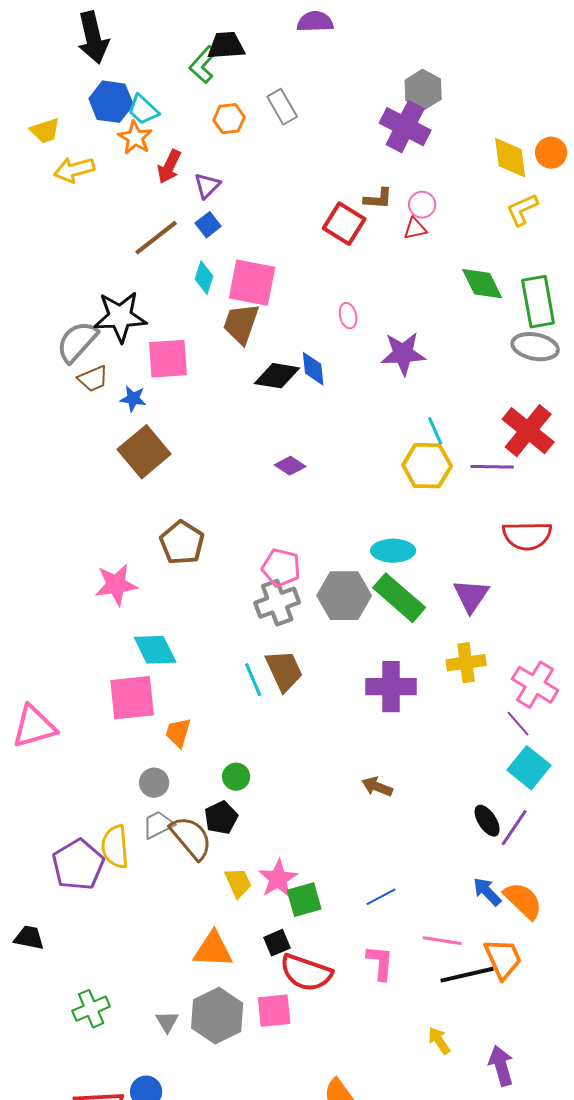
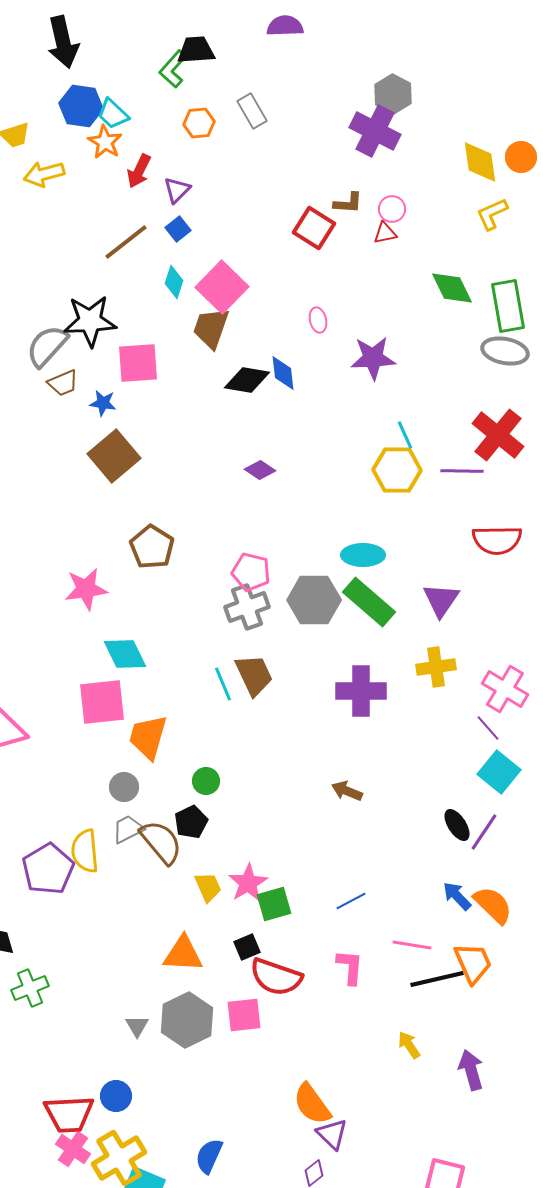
pink square: (252, 283) -> (222, 287), turned 33
orange trapezoid: (178, 733) -> (148, 737), size x1.5
green cross: (91, 1009) -> (30, 988), moved

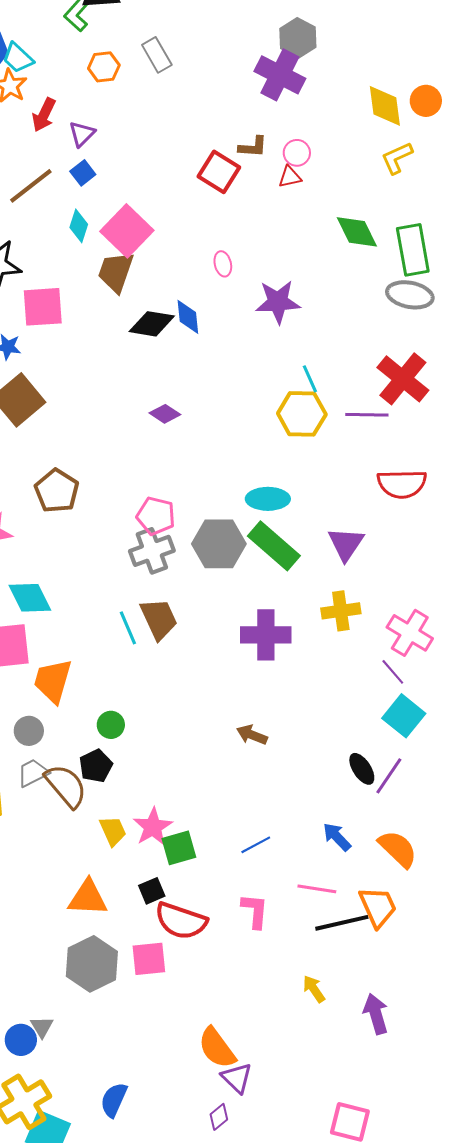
blue arrow: (457, 896) -> (337, 837), moved
gray triangle: (137, 1026) -> (42, 1027), moved

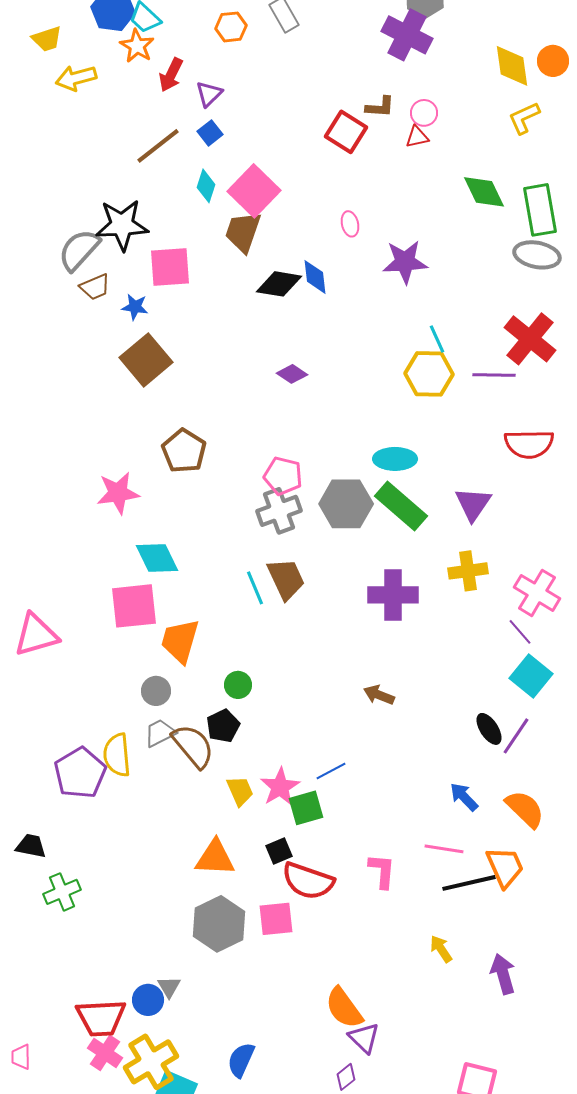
blue line: (256, 845) -> (331, 771), moved

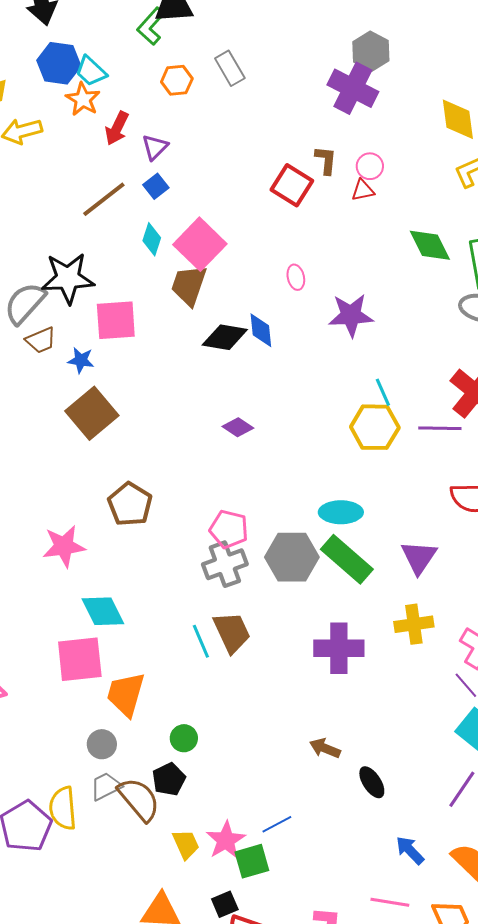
brown L-shape: (380, 107) -> (326, 160), turned -88
black ellipse: (489, 729) -> (372, 782), moved

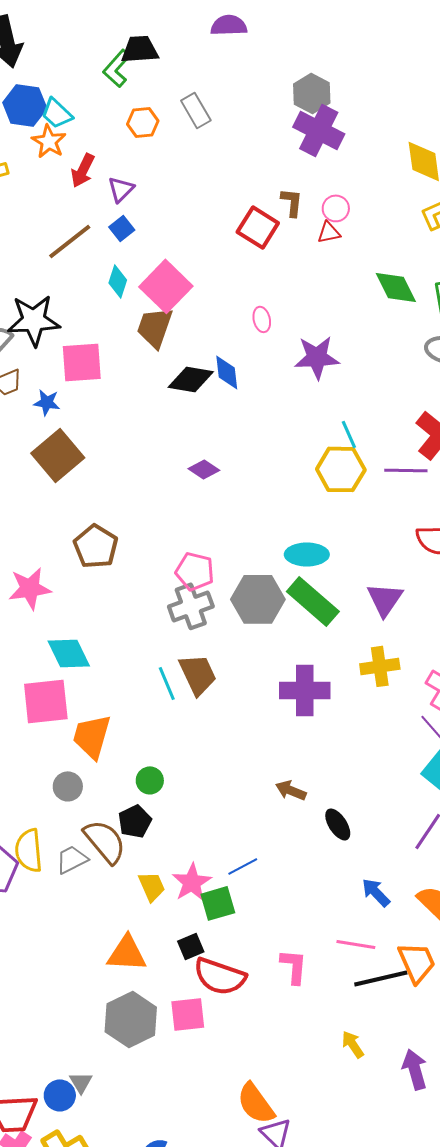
gray hexagon: (371, 51) -> (312, 93), moved
gray trapezoid: (106, 786) -> (72, 859), moved

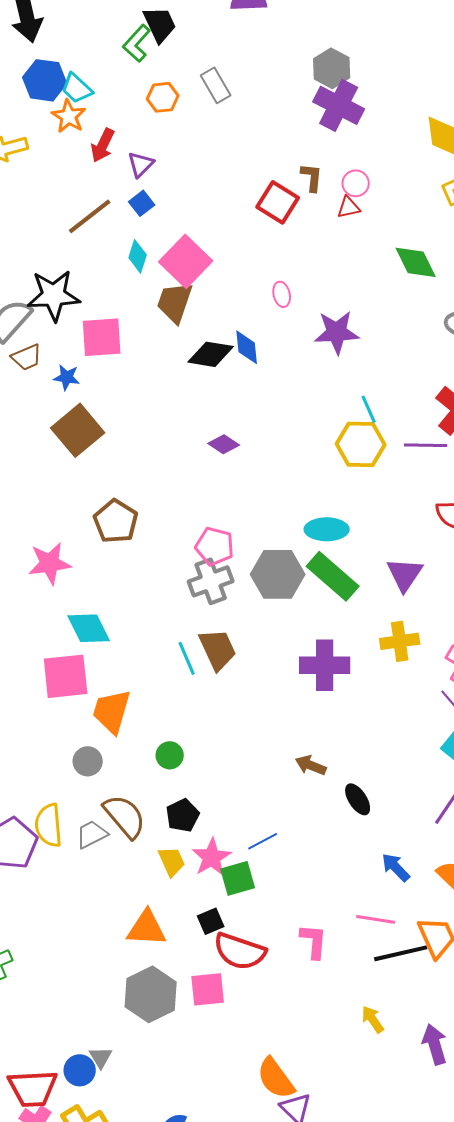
black trapezoid: (140, 49) -> (160, 24), turned 69
black pentagon: (135, 821) -> (183, 815), moved

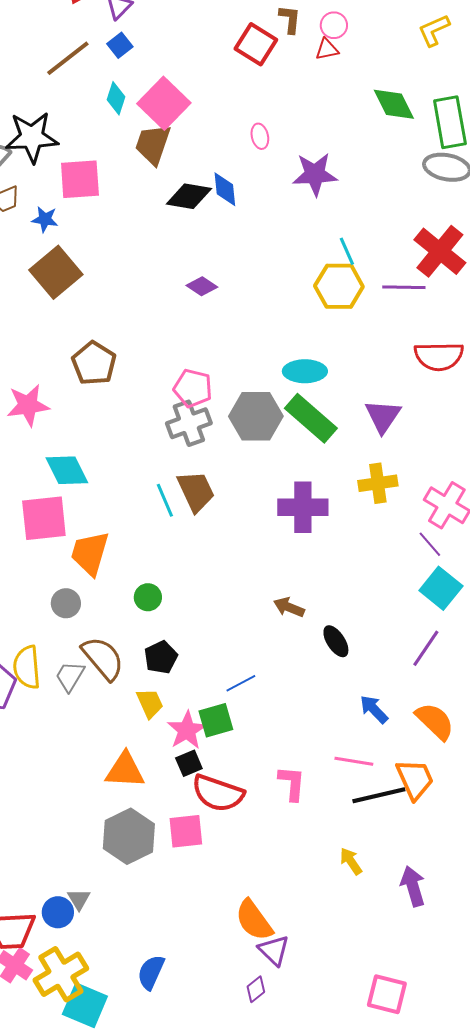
gray trapezoid: (92, 834) -> (70, 676), turned -32
pink star: (212, 857) -> (187, 730), moved

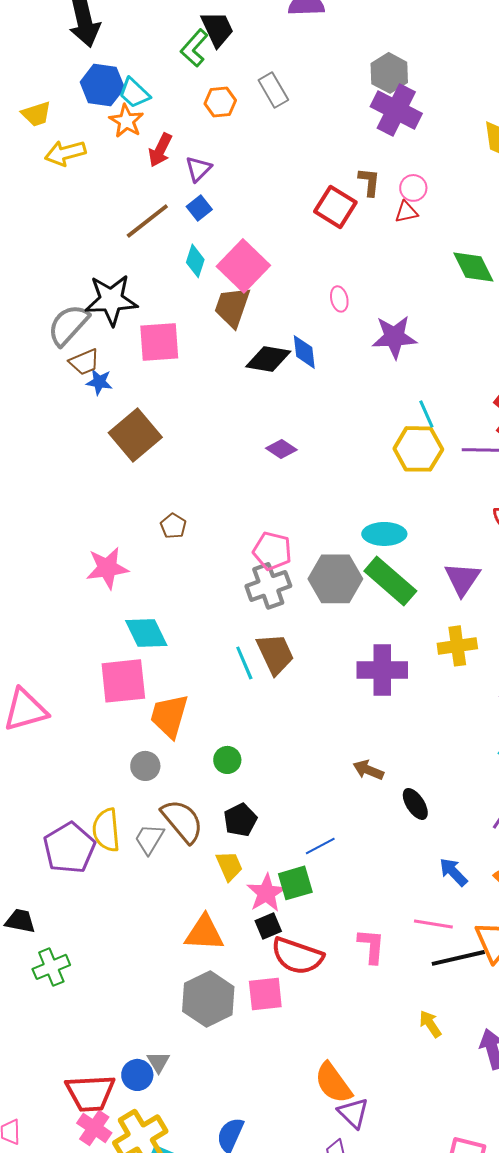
blue star: (45, 219) -> (99, 382), moved
brown pentagon: (94, 363) -> (173, 526), size x0.6

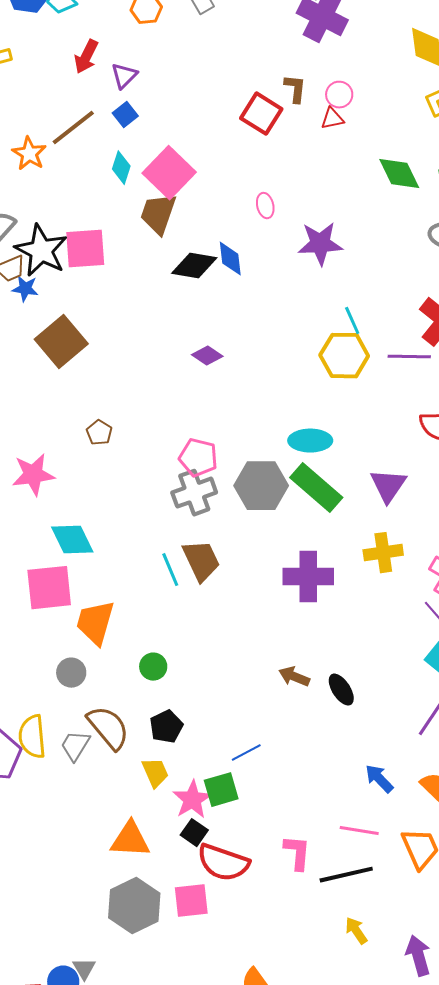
orange star: (126, 121) -> (29, 154), moved
black star: (111, 300) -> (41, 251), moved, turned 30
black ellipse: (415, 804) -> (341, 690), moved
black square: (268, 926) -> (194, 833), turned -32
black line: (458, 958) -> (346, 875), moved

